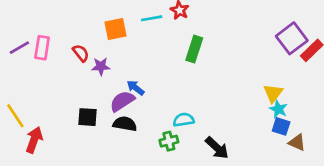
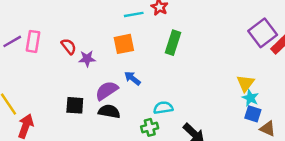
orange square: (116, 29) -> (124, 44), moved
blue arrow: (136, 88) -> (132, 78), moved

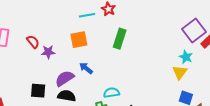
cyan star: (250, 98) -> (186, 57), moved

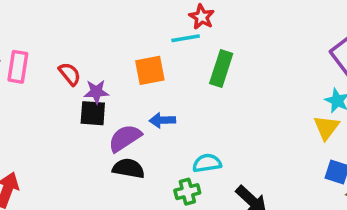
cyan line: (87, 15) -> (186, 38), moved
blue arrow: (86, 68) -> (162, 120), turned -40
black square: (38, 91) -> (93, 113), moved

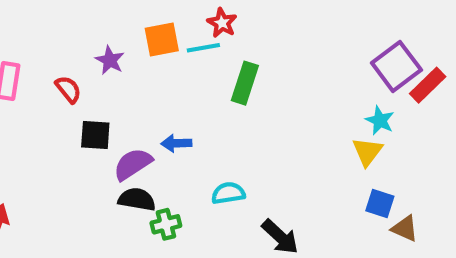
orange square: (150, 70) -> (162, 39), moved
purple star: (96, 92) -> (110, 60), moved, turned 30
green cross: (187, 192) -> (166, 224), moved

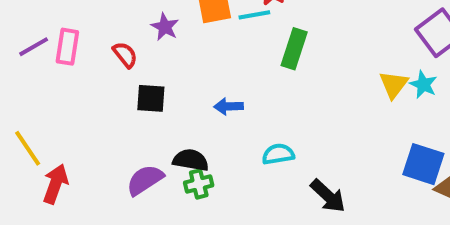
yellow triangle: (367, 152) -> (394, 85), moved
purple semicircle: (133, 164) -> (145, 180), moved
blue square: (380, 204) -> (423, 164), size x1.5
green cross: (166, 224) -> (199, 184), moved

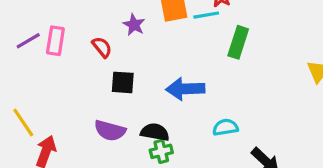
blue arrow: (228, 106) -> (185, 89), size x1.6
purple semicircle: (145, 180) -> (110, 131), moved, turned -132

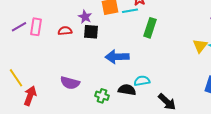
red semicircle: (102, 47) -> (65, 31), turned -56
black square: (123, 82) -> (91, 32), moved
black semicircle: (155, 132) -> (127, 90), moved
green cross: (161, 151) -> (102, 96), turned 32

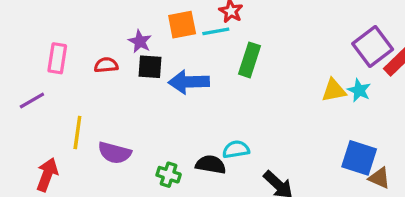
purple line: (19, 27) -> (32, 100), moved
yellow triangle: (200, 46) -> (334, 90), turned 42
blue arrow: (117, 57) -> (189, 82), moved
yellow line: (16, 78) -> (77, 133), moved, turned 42

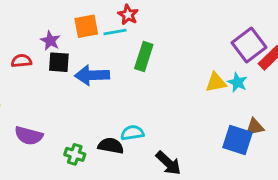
brown triangle: (379, 178) -> (255, 127), moved, turned -36

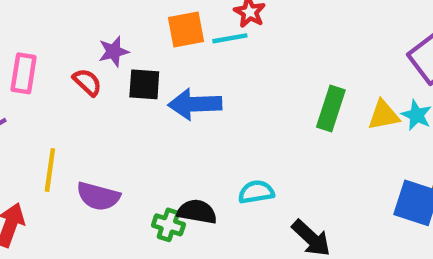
purple star: (50, 41) -> (114, 51), moved, turned 30
green rectangle: (144, 56) -> (331, 109), moved
red semicircle: (21, 61) -> (87, 82), turned 48
black semicircle: (111, 146) -> (197, 212), moved

